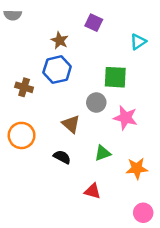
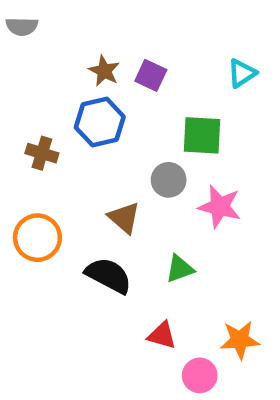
purple square: (94, 23) -> (151, 75), moved
black semicircle: (62, 157) -> (109, 275), size x1.5
orange star: (137, 168) -> (240, 340), moved
pink circle: (143, 213) -> (200, 375), moved

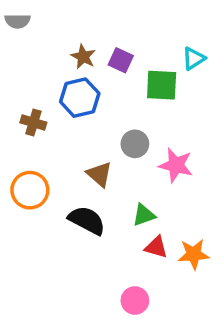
green square: (202, 135) -> (162, 85), moved
red triangle: (162, 335) -> (156, 247), moved
orange star: (240, 340) -> (194, 254), moved
pink circle: (200, 375) -> (135, 300), moved

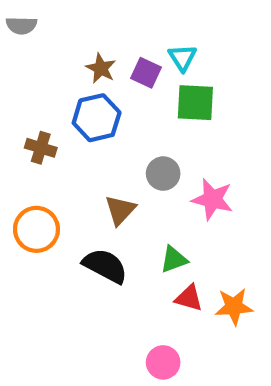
cyan triangle: (194, 58) -> (182, 58), moved, turned -30
brown triangle: (99, 174) -> (120, 210), turned 32

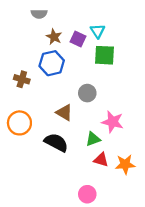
gray semicircle: (21, 25) -> (39, 14), moved
pink star: (212, 199) -> (113, 122), moved
brown triangle: (120, 210) -> (64, 113), turned -42

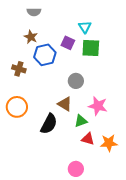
brown star: (54, 37) -> (31, 37), moved
purple square: (78, 39) -> (68, 43), moved
brown triangle: (64, 113) -> (65, 104), moved
black semicircle: (56, 142) -> (49, 124), turned 90

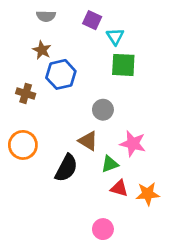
purple square: (68, 43) -> (92, 20), moved

